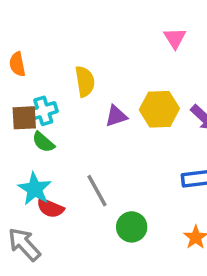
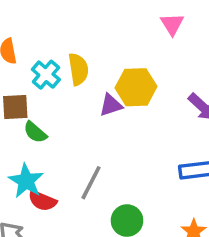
yellow hexagon: (159, 109) -> (136, 87), moved
cyan cross: (43, 111) -> (46, 75), moved, turned -32
gray line: (97, 191) -> (91, 183), turned 56

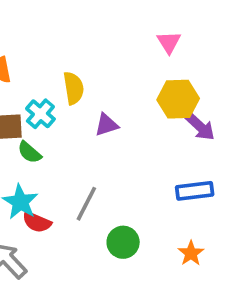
cyan cross: (46, 75) -> (40, 114), moved
yellow hexagon: (136, 87) -> (178, 99), moved

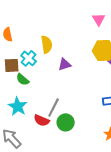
red semicircle: (37, 222) -> (42, 120), moved
green circle: (123, 242) -> (66, 122), moved

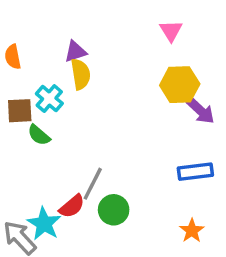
purple triangle: (65, 64) -> (75, 52), moved
cyan star: (18, 106) -> (44, 224), moved
red semicircle: (42, 120) -> (72, 206), turned -63

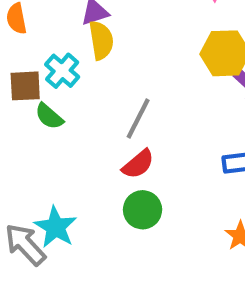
gray line: (93, 184) -> (138, 119), moved
red semicircle: (72, 206) -> (138, 164), moved

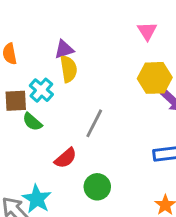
red semicircle: (138, 164) -> (66, 158), moved

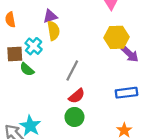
red semicircle: (66, 158) -> (77, 96), moved

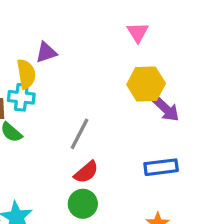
yellow semicircle: (53, 31) -> (26, 74), moved
cyan cross: (34, 46) -> (21, 97), turned -35

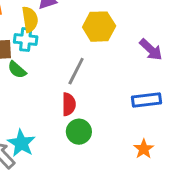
yellow hexagon: (146, 84) -> (99, 27), moved
red semicircle: (86, 172) -> (69, 104), moved, turned -50

